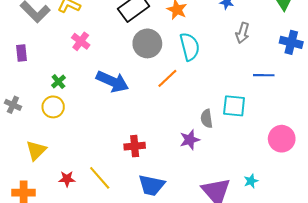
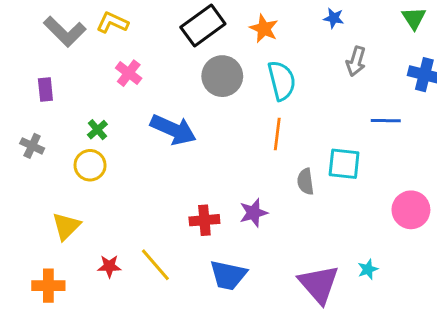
orange line: (167, 78) -> (277, 134), moved, turned -40
gray cross: (13, 105) -> (32, 146), moved
purple star: (190, 140) -> (253, 213), moved

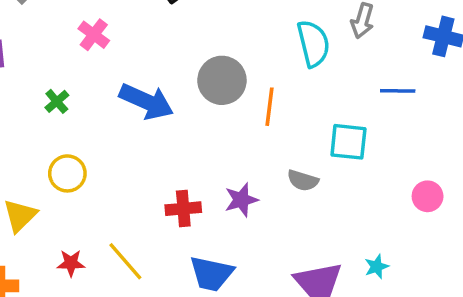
gray circle: (222, 76) -> (222, 80), moved
cyan semicircle: (282, 81) -> (313, 43), moved
yellow circle: (90, 165) -> (67, 173), moved
gray semicircle: (305, 182) -> (303, 180), moved, turned -65
pink circle: (411, 210) -> (428, 196), size x0.7

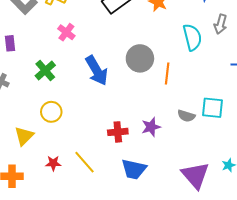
green cross: (57, 101) -> (45, 71), size x1.5
blue arrow: (146, 101) -> (97, 71), turned 36
cyan square: (348, 142) -> (212, 108), moved

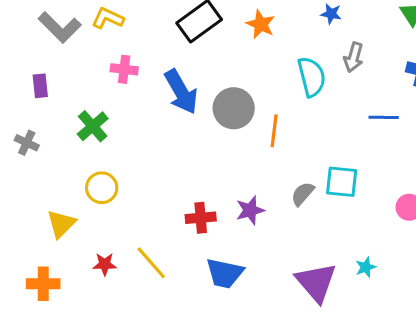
pink cross: (66, 32) -> (124, 69), turned -30
blue arrow: (97, 71) -> (181, 92), moved
gray semicircle: (186, 116) -> (303, 194), turned 114

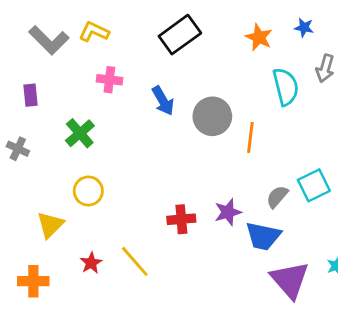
orange star: (261, 24) -> (259, 37), moved
blue arrow: (181, 92) -> (163, 101), size x0.7
cyan square: (342, 182) -> (314, 185), turned -32
red star: (105, 264) -> (91, 263), turned -30
blue trapezoid: (225, 273) -> (263, 236), moved

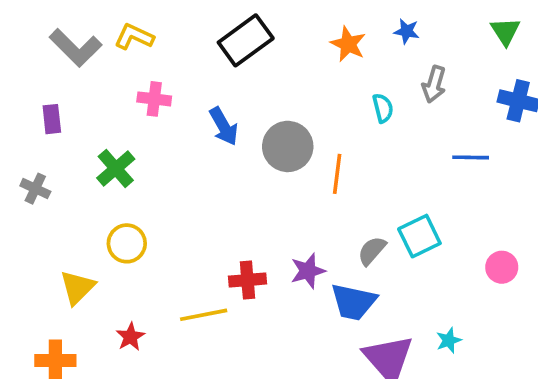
cyan semicircle: (286, 87) -> (383, 108), size x0.6
yellow line: (135, 261) -> (204, 315), moved, turned -60

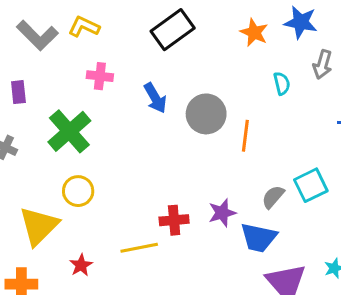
blue star: (407, 31) -> (301, 22), size x1.6
green cross: (116, 168) -> (69, 131), size x1.4
yellow triangle: (77, 287) -> (39, 226), size x1.4

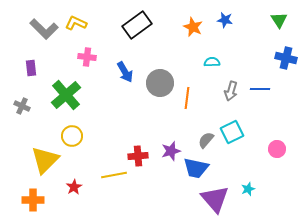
blue star: (301, 22) -> (225, 20), size x0.7
gray arrow: (322, 64) -> (231, 91), moved
cyan semicircle: (282, 83) -> (212, 62), turned -77

